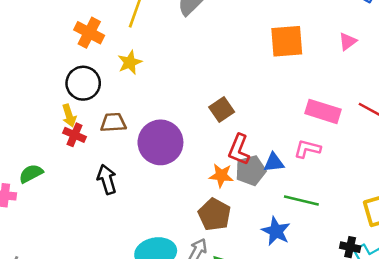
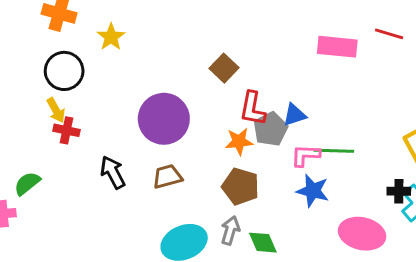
brown trapezoid: (113, 123) -> (167, 177), moved
pink L-shape: (307, 149) -> (305, 155), moved

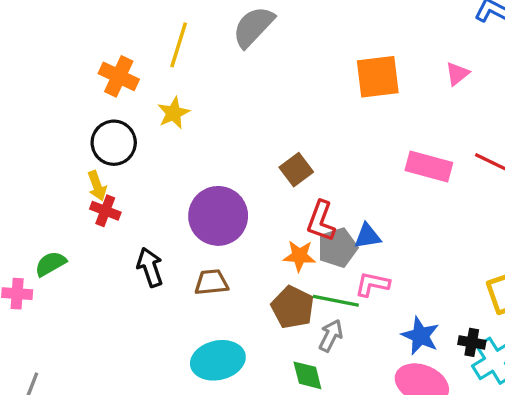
green line: (334, 151) -> (336, 301), moved
blue star: (313, 191) -> (420, 336), moved
gray arrow: (230, 230) -> (331, 336), moved

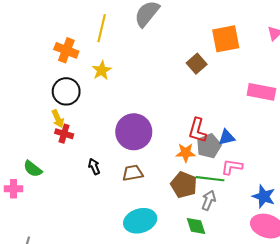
brown square: (296, 170) -> (197, 64), moved
green semicircle: (50, 264) -> (33, 169), turned -108
black arrow: (150, 267) -> (94, 166), size x0.7

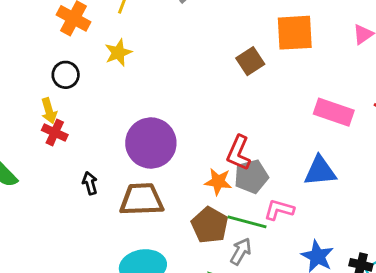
black circle: (66, 91) -> (66, 75), size x0.7
blue triangle: (227, 137) -> (320, 171), moved, size x1.4
brown trapezoid: (133, 173) -> (142, 199), size x1.5

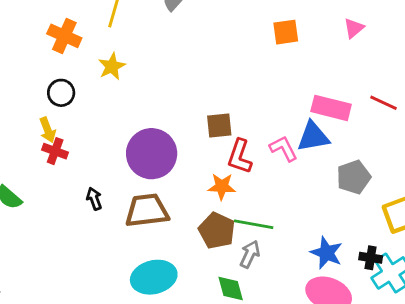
orange square: (295, 33) -> (286, 32), size x0.7
brown square: (250, 61) -> (219, 126), moved, turned 32
blue triangle: (320, 171) -> (313, 137), moved
gray pentagon: (251, 177) -> (354, 177), moved
pink L-shape: (279, 210) -> (284, 149), moved, turned 52

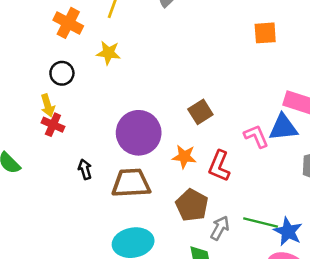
yellow star: (112, 66) -> (109, 53), turned 30
brown square: (219, 126) -> (200, 112), turned -30
red L-shape: (240, 156) -> (219, 166), moved
orange star: (222, 187) -> (184, 157), moved
green line: (254, 224) -> (261, 223), moved

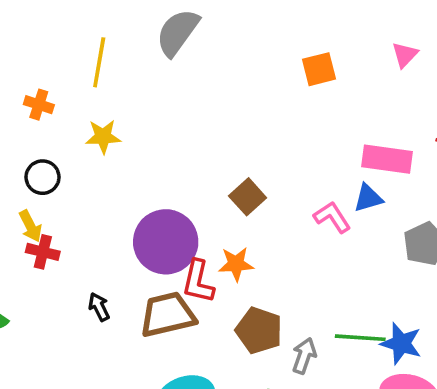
orange cross: (68, 23) -> (39, 105), size x0.7
blue triangle: (283, 127) -> (368, 198), size x0.7
red L-shape: (219, 166) -> (198, 282), moved

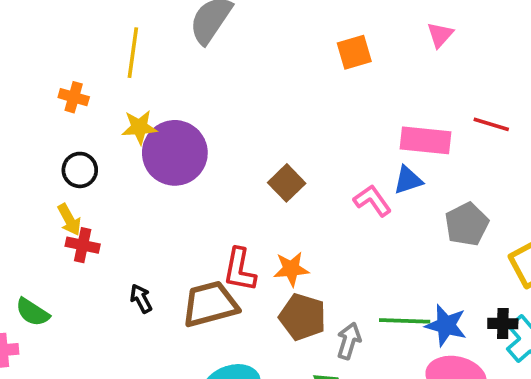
purple circle: (166, 242) -> (175, 153), moved
orange star: (236, 264) -> (291, 269), moved

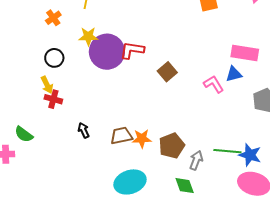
orange cross: (74, 97) -> (53, 18), turned 35
orange star: (291, 269) -> (142, 139), moved
red L-shape: (240, 270) -> (132, 50), moved, turned 85
brown trapezoid: (210, 304) -> (121, 136), size x0.7
brown pentagon: (303, 317) -> (172, 146), turned 30

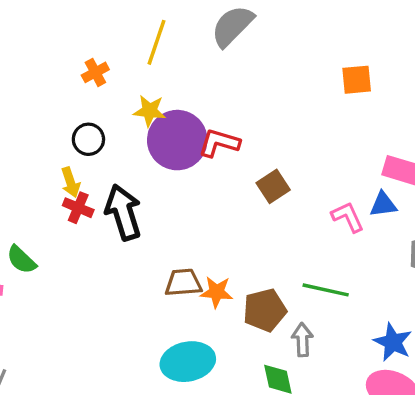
black arrow: (84, 130) -> (123, 212), moved, size x2.0
green line: (227, 151) -> (326, 290), moved
gray arrow: (196, 160) -> (302, 340), turned -30

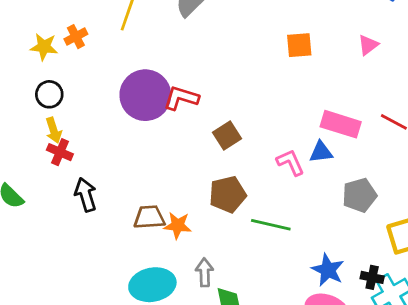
yellow star: (150, 111) -> (44, 47), moved
black circle: (88, 139) -> (49, 94), moved
black arrow: (123, 212) -> (86, 195), moved, size x0.7
brown pentagon: (265, 310) -> (228, 194), moved
gray arrow: (302, 340) -> (204, 272), moved

